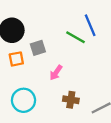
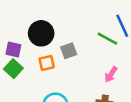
pink arrow: (56, 73) -> (111, 74), moved

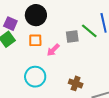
gray square: (69, 51) -> (72, 37), moved
pink arrow: (111, 74) -> (53, 50), moved

